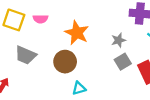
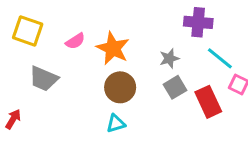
pink semicircle: (41, 19) -> (75, 41), moved, turned -32
brown circle: (65, 62) -> (120, 87), moved

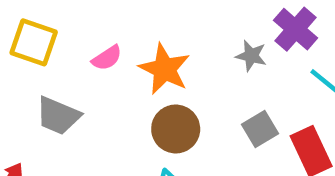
purple cross: (198, 22) -> (296, 29), turned 36
gray star: (169, 58) -> (251, 56), moved, turned 30

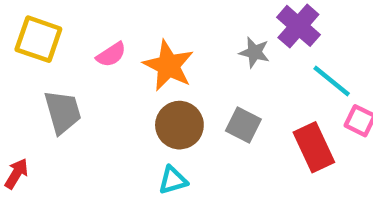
gray trapezoid: (58, 116) -> (63, 112), turned -129
gray square: (260, 129) -> (243, 125), moved, turned -32

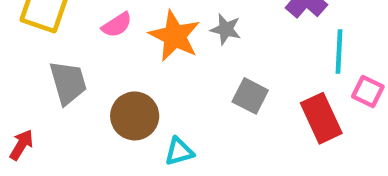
gray star: (254, 52) -> (226, 29), moved
cyan line: (332, 81) -> (339, 52), turned 54
brown circle: (179, 125) -> (135, 116), moved

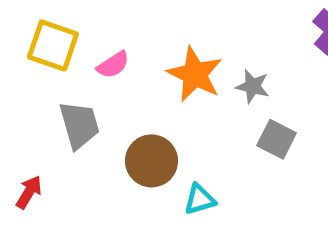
pink semicircle: (117, 25) -> (113, 65), moved
gray star: (226, 29) -> (253, 86), moved

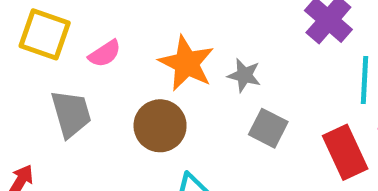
brown circle: (152, 161) -> (160, 126), moved

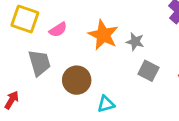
brown circle: (160, 126) -> (77, 80), moved

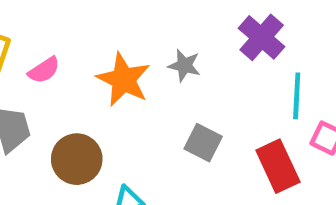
gray star: (135, 42) -> (184, 66), moved

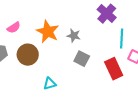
gray star: (184, 66) -> (74, 36), moved
brown circle: (77, 159) -> (28, 55), moved

